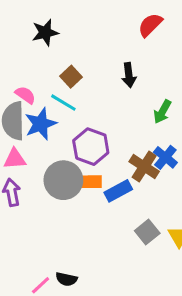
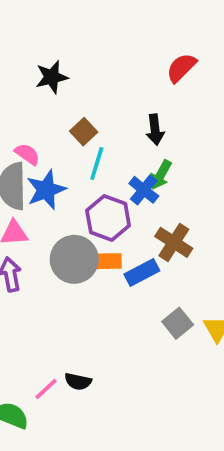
cyan line: (63, 103) -> (97, 164), moved, turned 76
green arrow: (162, 112) -> (161, 175), moved
blue cross: (165, 157) -> (144, 190), moved

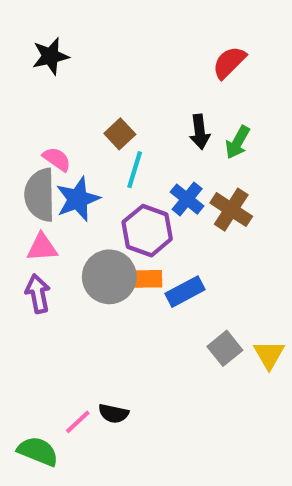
black star: (52, 77) -> (50, 56), moved
green arrow: (161, 175) -> (238, 142), moved
brown cross: (174, 242) -> (231, 210), moved

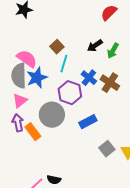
black arrow: (200, 132) -> (95, 46), turned 63
pink semicircle: (57, 159) -> (27, 59), size x1.5
pink triangle: (42, 247) -> (20, 101), turned -35
orange rectangle: (143, 279) -> (33, 132), moved, turned 54

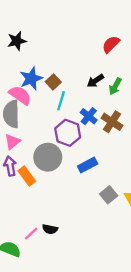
blue star: (37, 78) -> (31, 79), moved

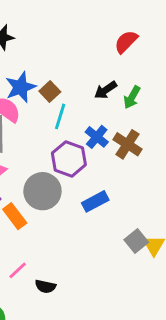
gray square: (109, 195) -> (136, 241), moved
pink line: (31, 234) -> (18, 270), moved

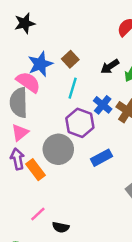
brown square: (50, 92) -> (70, 59), moved

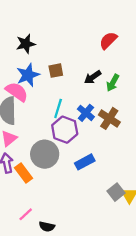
black star: (25, 23) -> (26, 44), moved
brown square: (70, 59) -> (56, 71), turned 32
cyan line: (73, 88) -> (58, 108), moved

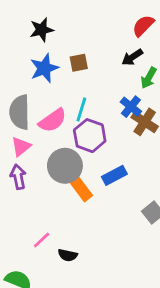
black arrow: (93, 77) -> (132, 57), moved
pink semicircle: (17, 92) -> (53, 120), moved, turned 110
blue cross: (86, 113) -> (131, 107), moved
orange rectangle: (23, 173) -> (81, 189), moved

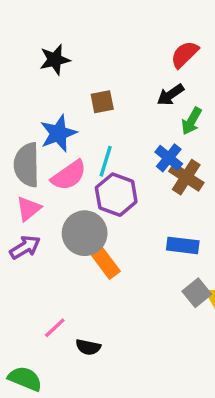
blue star: (44, 68) -> (58, 133), moved
blue rectangle: (114, 175) -> (183, 245), moved, turned 35
purple arrow: (18, 177) -> (25, 247), turned 70

